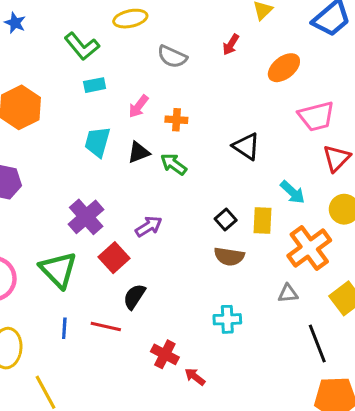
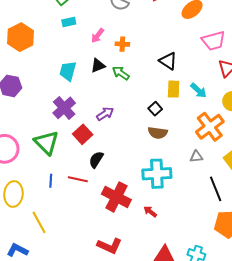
cyan trapezoid: (97, 142) -> (68, 71), moved
yellow rectangle: (263, 221) -> (174, 89), moved
cyan cross: (227, 319) -> (157, 174), size x1.6
red cross: (165, 354) -> (116, 197), size x1.6
red arrow: (195, 377) -> (150, 212), moved

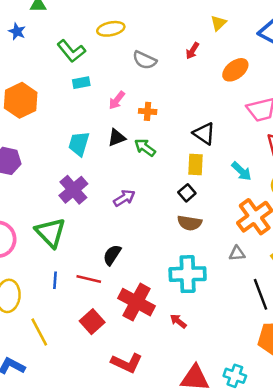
yellow rectangle: (174, 89) -> (196, 164), moved
red square: (83, 134) -> (92, 322), moved

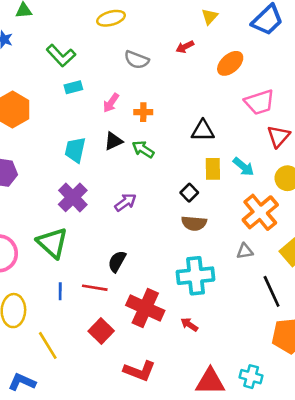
yellow ellipse: (111, 29) -> (111, 18), moved
red arrow: (192, 51) -> (185, 47), turned 35
black triangle: (204, 134) -> (203, 131), turned -30
yellow rectangle: (196, 164) -> (213, 169), moved

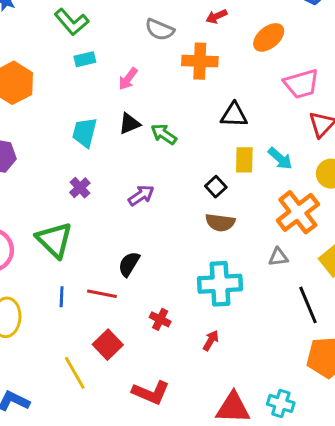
orange cross: (143, 112) -> (200, 61), moved, size x1.6
purple cross: (73, 197) -> (80, 188), size x0.6
red cross: (145, 308) -> (160, 319), size x0.5
red arrow: (189, 325) -> (211, 340), turned 84
yellow line: (48, 345) -> (75, 373), moved

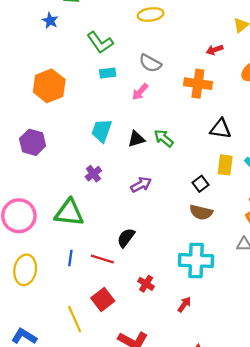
gray semicircle: (160, 30) -> (150, 63), moved
black triangle: (129, 124) -> (136, 139), moved
green triangle: (54, 240) -> (69, 213), turned -44

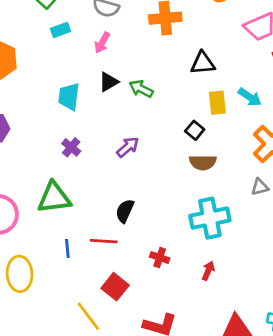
black triangle: (136, 139) -> (108, 82), moved

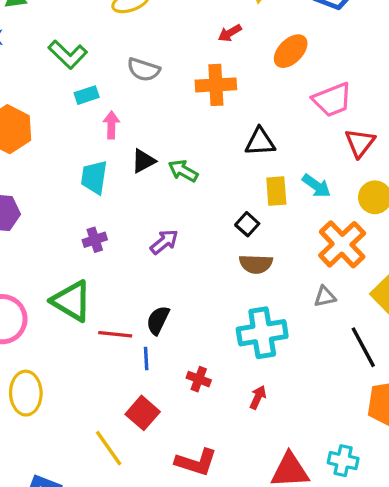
pink arrow: (102, 43) -> (111, 125), moved, turned 150
purple cross: (71, 147) -> (95, 240), turned 30
green triangle: (54, 198) -> (72, 301), turned 36
red line: (104, 241) -> (115, 334), moved
blue line: (67, 248) -> (146, 358), moved

